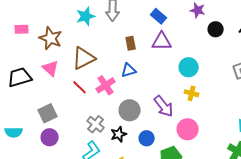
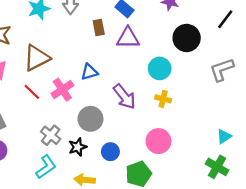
black circle: (216, 29) -> (187, 38), moved, size x1.5
brown rectangle: (131, 43) -> (99, 27), moved
purple arrow: (164, 106) -> (124, 97), moved

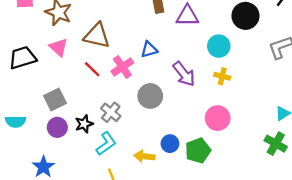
brown triangle: (37, 58) -> (97, 36), turned 40
black star: (78, 147) -> (84, 124), moved
blue circle: (110, 152) -> (170, 144), moved

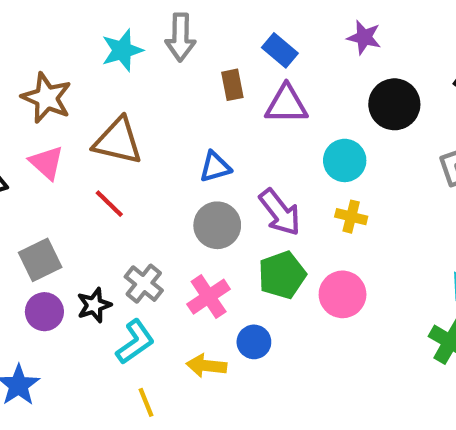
pink cross: (122, 67) -> (209, 297), moved
gray circle: (150, 96) -> (217, 225), moved
green pentagon: (198, 151) -> (282, 275), moved

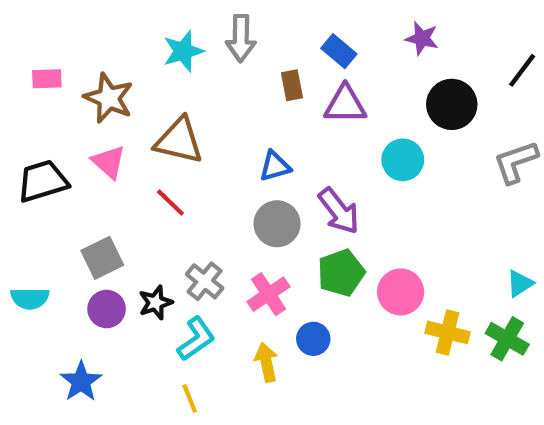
yellow cross: (351, 217) -> (448, 332), moved, size x1.4
yellow arrow: (206, 366) -> (266, 362), turned 72
yellow line: (146, 402) -> (190, 398), moved

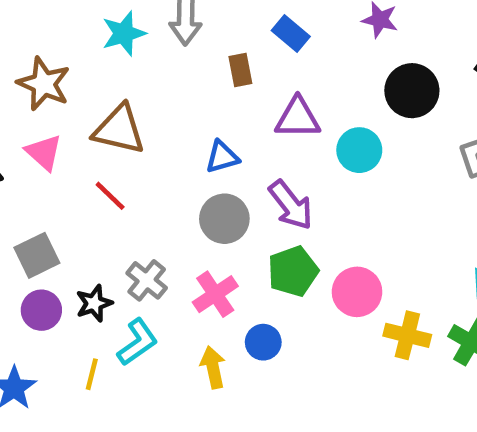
purple triangle: (345, 104) -> (298, 118), moved
yellow line: (190, 398) -> (92, 374), moved, turned 36

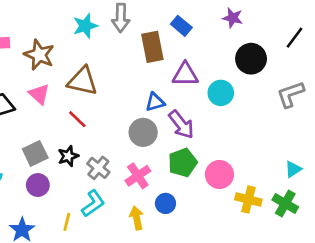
brown rectangle: (240, 70) -> (152, 47), size x1.6
blue triangle: (222, 157) -> (155, 102), moved
black star: (94, 303) -> (68, 156), moved

